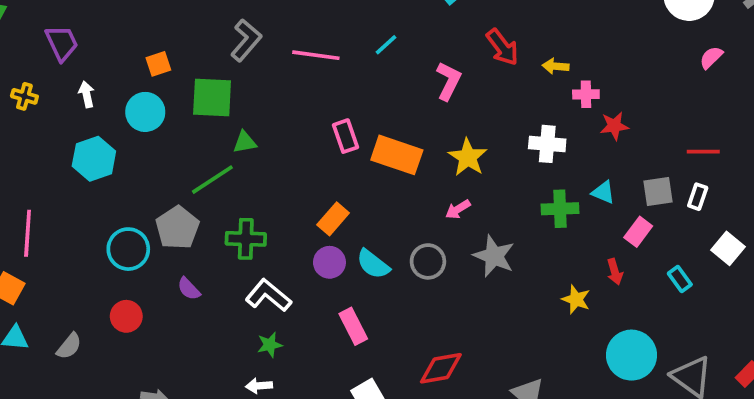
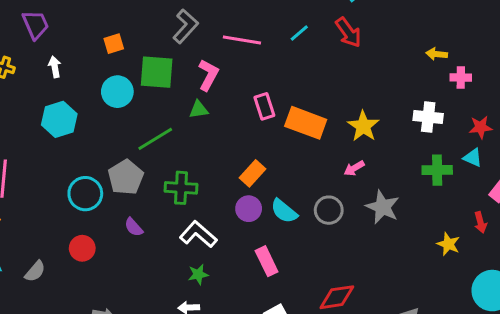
red arrow: (502, 47) -> (348, 32), moved
pink L-shape: (449, 81) -> (208, 75), moved
cyan circle: (145, 112) -> (117, 92), moved
red star: (614, 126) -> (481, 127), moved
green triangle: (245, 142) -> (199, 110), moved

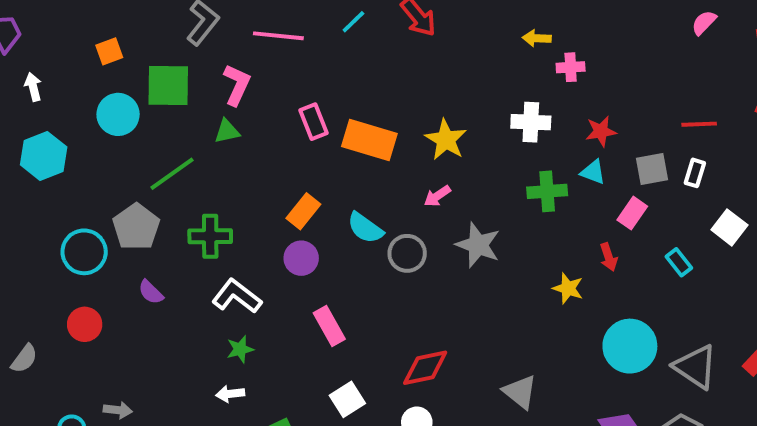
cyan semicircle: (284, 211) -> (365, 228), moved

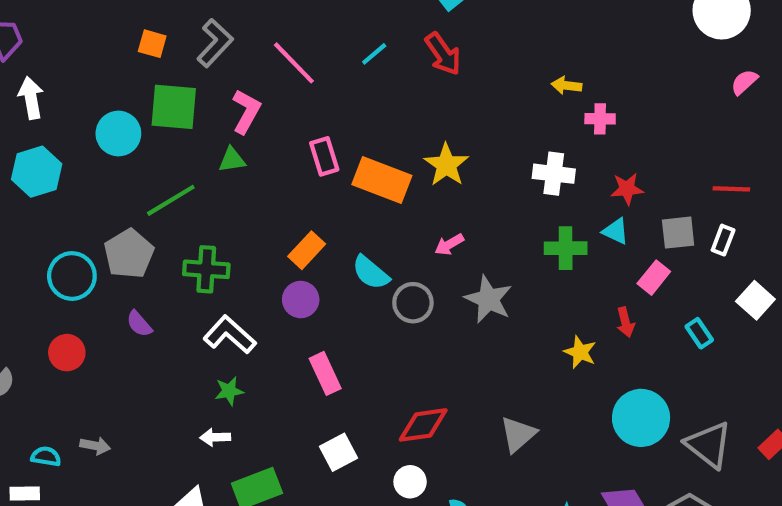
pink line: (278, 36) -> (294, 63), turned 36
orange square: (109, 51) -> (152, 44), moved, turned 32
white arrow: (33, 87) -> (31, 98), size x1.4
yellow star: (446, 140) -> (446, 165), moved
gray triangle: (520, 392) -> (518, 434), moved, turned 36

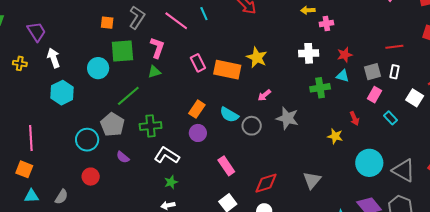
cyan line: (374, 54) -> (204, 14), moved, turned -64
pink rectangle: (654, 278) -> (374, 95), moved
pink rectangle: (325, 373) -> (226, 166), moved

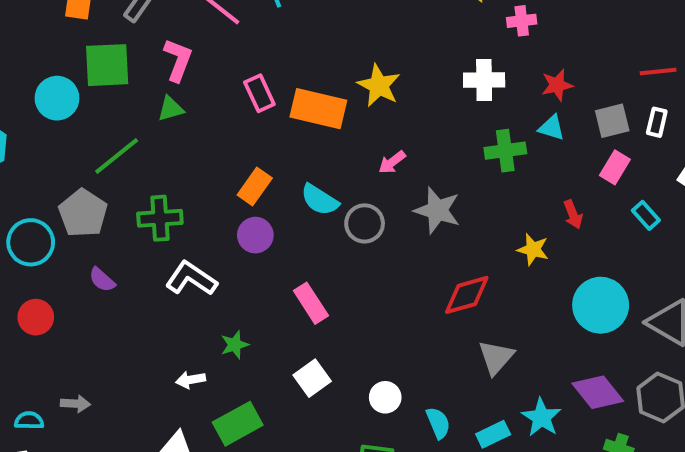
gray triangle: (312, 180) -> (496, 357), moved
green star: (171, 182) -> (235, 345), moved
red diamond: (266, 183) -> (467, 295), moved

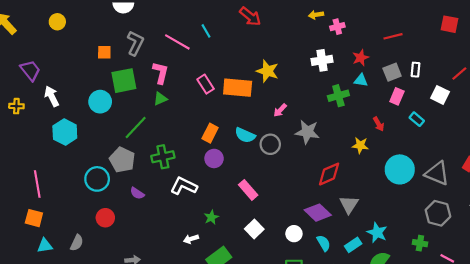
red line: (658, 72) -> (393, 36), moved
purple diamond: (598, 392) -> (318, 213), moved

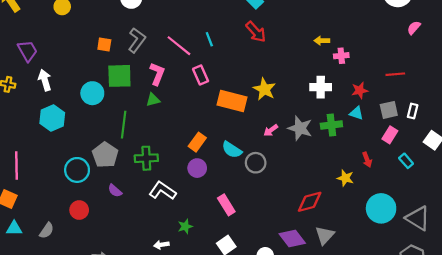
pink rectangle: (206, 84) -> (201, 75), moved
green line: (136, 127) -> (124, 125), turned -45
gray star: (307, 132) -> (300, 128), moved

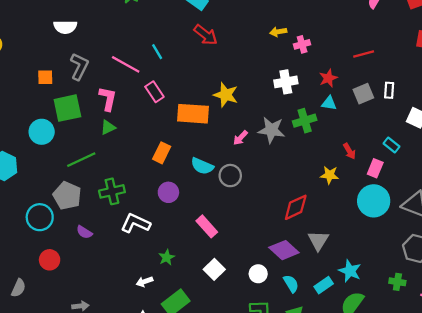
green line: (124, 125) -> (81, 160), turned 68
pink rectangle: (390, 135) -> (375, 168), moved
orange rectangle: (197, 142) -> (162, 153), moved

